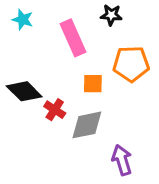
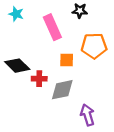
red cross: (55, 110) -> (39, 79), turned -32

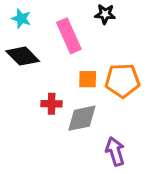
orange pentagon: (94, 46) -> (122, 81), moved
black diamond: (17, 66) -> (23, 56), moved

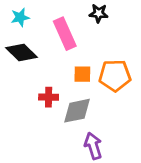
cyan star: (21, 18) -> (20, 17), turned -30
purple arrow: (115, 151) -> (93, 146), moved

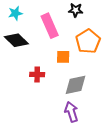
orange pentagon: (115, 76) -> (88, 41), moved, turned -30
gray diamond: (77, 111) -> (76, 85), moved

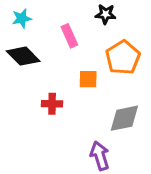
pink rectangle: (50, 26) -> (69, 36), size x0.7
gray diamond: (76, 85) -> (124, 118), moved

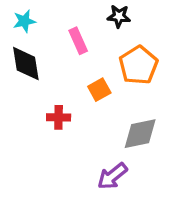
black diamond: (23, 56) -> (26, 64), turned 36
orange square: (88, 79) -> (99, 90), turned -30
purple arrow: (100, 156) -> (112, 176), turned -112

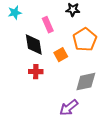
black diamond: (26, 64) -> (34, 45), moved

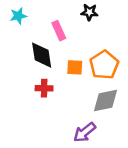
orange pentagon: (85, 40) -> (104, 65), moved
orange square: (61, 55) -> (75, 67), turned 32

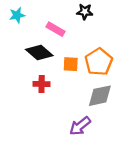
pink rectangle: (59, 31) -> (56, 29), turned -36
black diamond: (42, 55) -> (39, 52), turned -40

